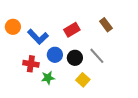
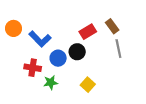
red rectangle: (72, 30) -> (88, 32), moved
gray line: (97, 56) -> (118, 49), moved, turned 30
black circle: (75, 58) -> (77, 52), moved

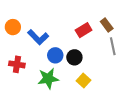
black circle: (77, 52) -> (74, 57), moved
red cross: (33, 68) -> (17, 64), moved
green star: (51, 83) -> (48, 79), size x1.5

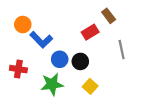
brown rectangle: (107, 25) -> (109, 16), moved
orange circle: (13, 27) -> (23, 25), moved

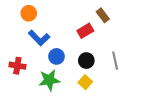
orange circle: (23, 25) -> (29, 13), moved
gray line: (122, 49) -> (115, 61), moved
black circle: (80, 61) -> (86, 61), moved

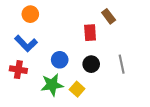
red rectangle: (85, 31) -> (90, 33), turned -63
blue L-shape: (39, 38) -> (26, 43), moved
yellow square: (85, 82) -> (77, 89), moved

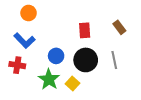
brown rectangle: (109, 16) -> (119, 27), moved
black circle: (91, 64) -> (86, 60), size x1.5
green star: (52, 85) -> (49, 79), turned -30

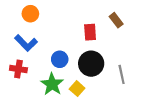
brown rectangle: (119, 27) -> (116, 20), moved
gray line: (114, 60) -> (122, 74), moved

